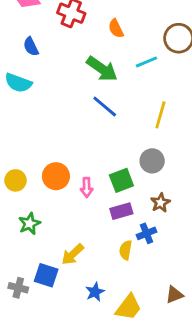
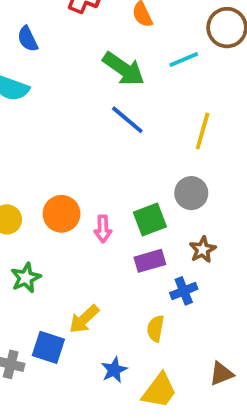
yellow semicircle: (126, 250) -> (156, 329), moved

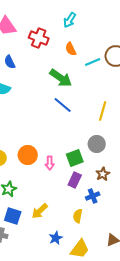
cyan line: (184, 60) -> (93, 62), moved
purple rectangle: (150, 261) -> (75, 180), turned -49
blue square: (48, 347) -> (13, 216), moved

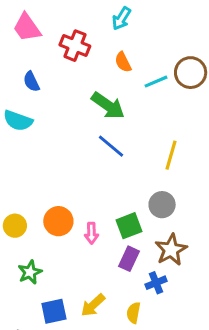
brown star: (103, 174) -> (171, 250), size x1.5
yellow arrow: (40, 211) -> (93, 305), moved
blue square: (13, 216) -> (54, 311), moved, turned -30

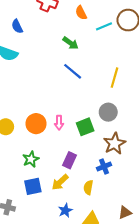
green arrow: (108, 106) -> (71, 43), size x0.7
pink arrow: (91, 233) -> (59, 123), moved
purple rectangle: (129, 259) -> (69, 160), moved
green star: (30, 272) -> (31, 159), moved

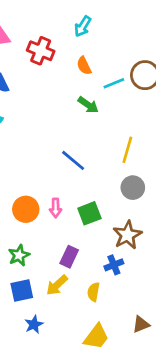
green arrow: (71, 43) -> (88, 105), moved
blue line: (73, 71) -> (73, 160), moved
gray circle: (108, 112) -> (133, 188), moved
blue star: (65, 210) -> (34, 324), moved

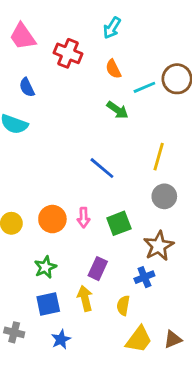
yellow arrow: (57, 285) -> (85, 298), turned 120
yellow trapezoid: (96, 337) -> (139, 339), moved

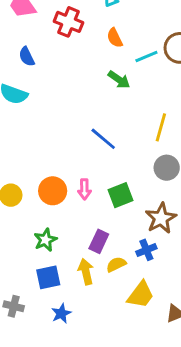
yellow semicircle: (123, 305) -> (116, 264), moved, turned 54
yellow trapezoid: (139, 339) -> (141, 295), moved

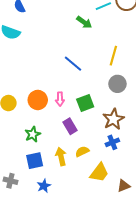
purple rectangle: (99, 241) -> (70, 126), moved, turned -56
blue cross: (146, 250) -> (112, 142), moved

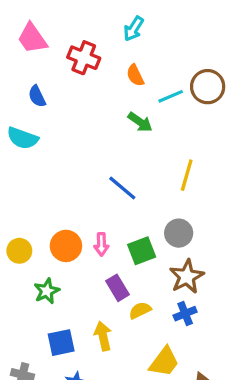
gray circle: (117, 84) -> (179, 233), moved
green star: (33, 134) -> (47, 291), moved
yellow semicircle: (82, 151) -> (140, 310), moved

